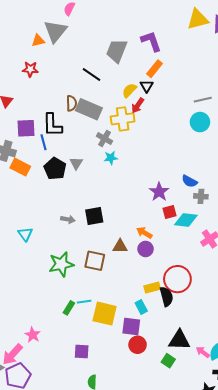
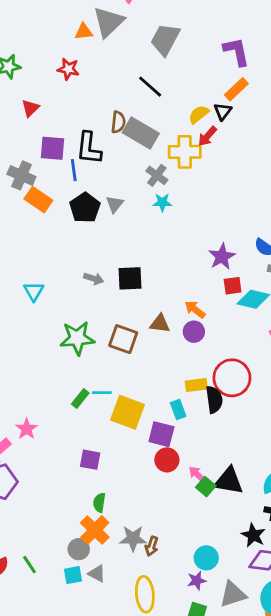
gray trapezoid: (117, 51) -> (165, 39), moved
black triangle: (179, 340) -> (229, 481), moved
pink arrow: (203, 352) -> (197, 474), moved

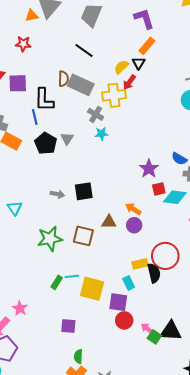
purple square: (52, 148) -> (18, 83), moved

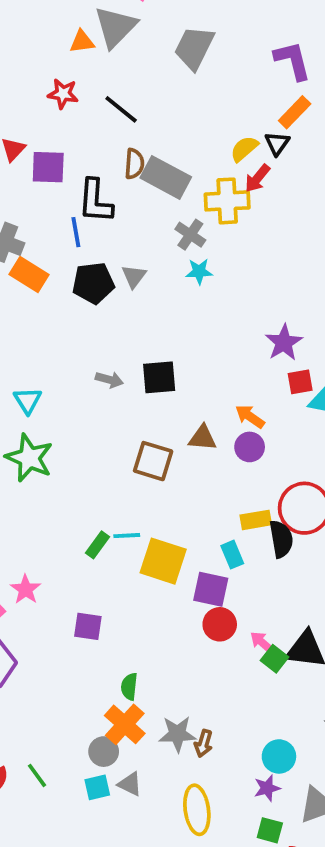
black line: (84, 50) -> (121, 109), moved
black pentagon: (46, 143) -> (93, 283), turned 30
green star: (50, 239) -> (29, 458), moved, turned 30
purple square: (68, 326) -> (88, 626), moved

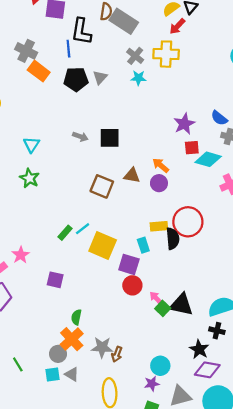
yellow cross: (227, 201) -> (166, 54), moved
green star: (29, 458) -> (29, 178), size x0.7
cyan line: (127, 536) -> (83, 229), turned -40

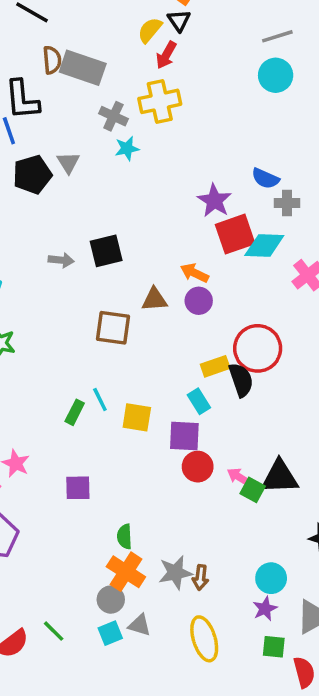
red square: (192, 148) -> (235, 234), size x1.6
cyan line: (83, 229) -> (100, 399), turned -64
yellow square: (103, 245) -> (137, 417), size x0.7

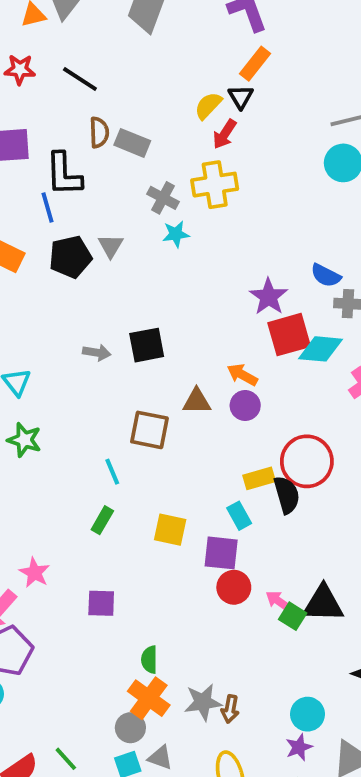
gray rectangle: (83, 68) -> (132, 143), size x0.7
cyan line: (100, 399) -> (112, 472), moved

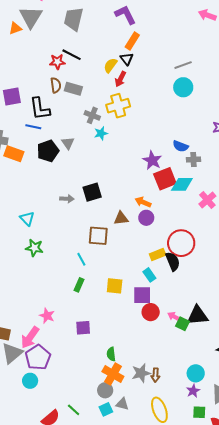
red star: (20, 69) -> (57, 62), moved
black line: (80, 79) -> (72, 55), moved
blue line: (48, 207) -> (33, 127), turned -56

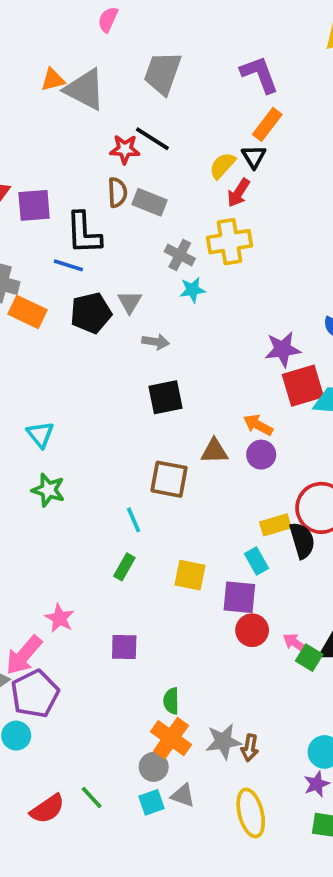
gray triangle: (31, 17) -> (85, 89), moved, turned -40
purple star: (152, 160) -> (283, 349), turned 30
gray arrow: (67, 199) -> (156, 342), moved

